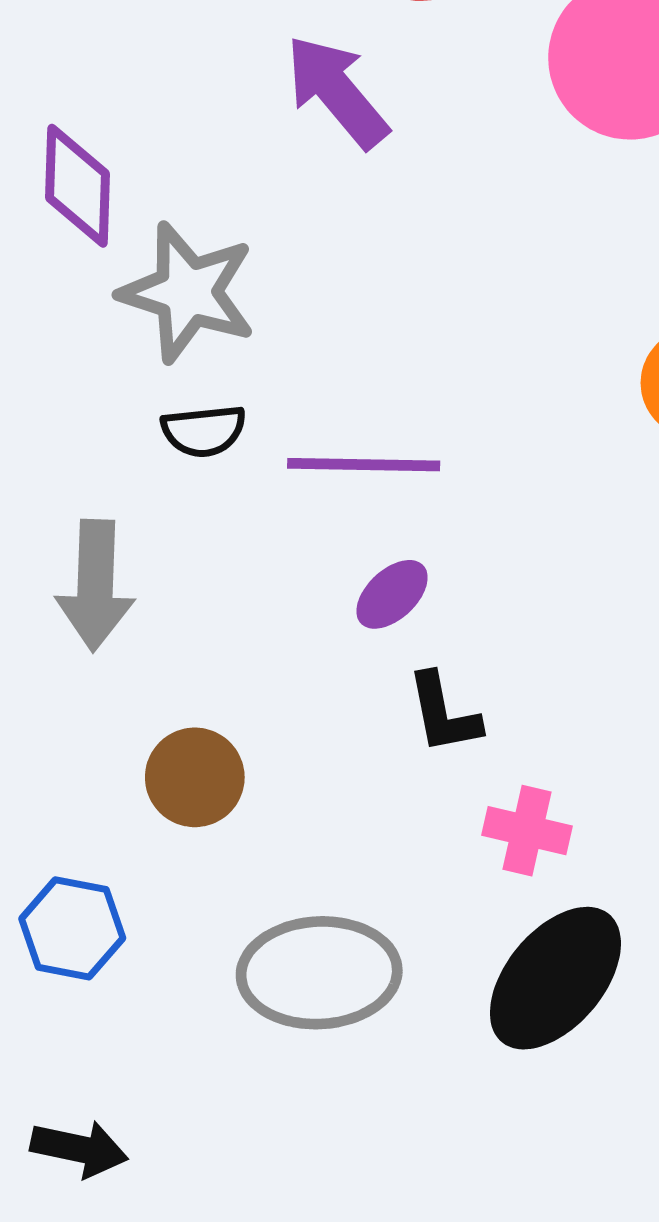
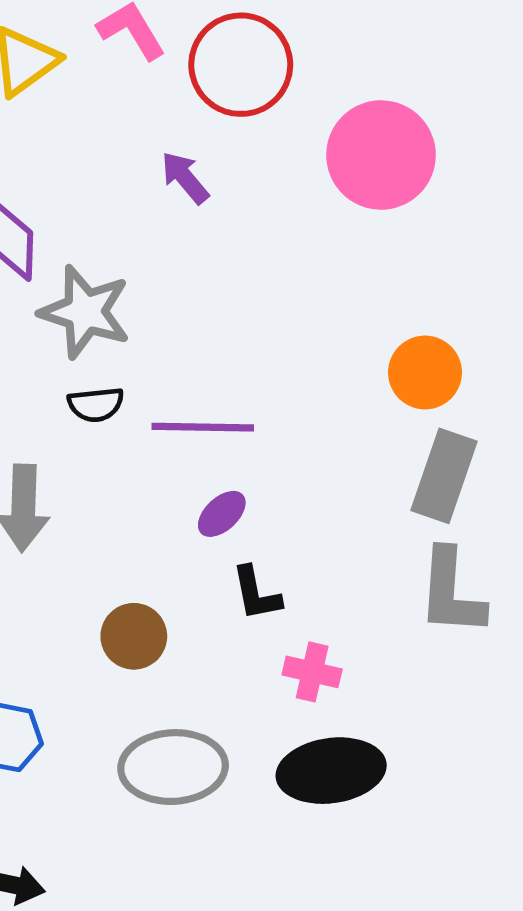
purple arrow: (337, 92) -> (185, 178), size x0.7
brown circle: (195, 777) -> (134, 636), moved
black ellipse: (555, 978) -> (331, 771), turned 42

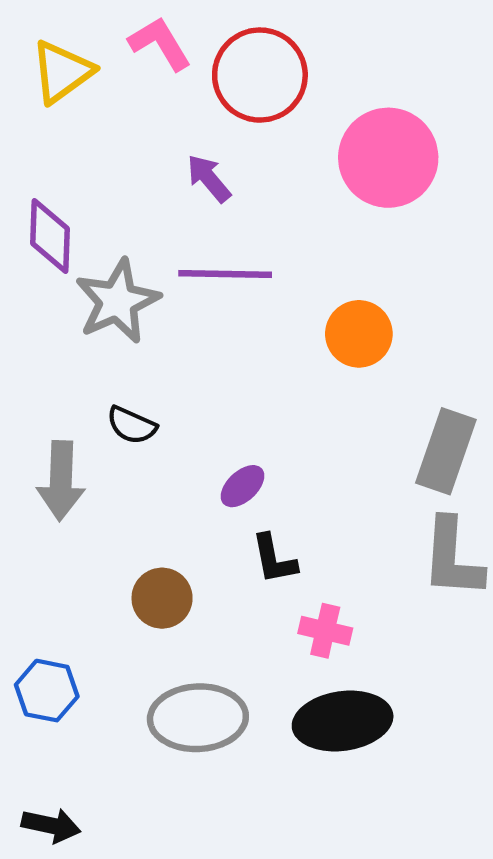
gray star: (85, 312) -> (117, 301), turned 30
orange circle: (425, 372) -> (359, 334), moved
black semicircle: (96, 405) -> (132, 425), moved, turned 30
purple line: (203, 427) -> (225, 274), moved

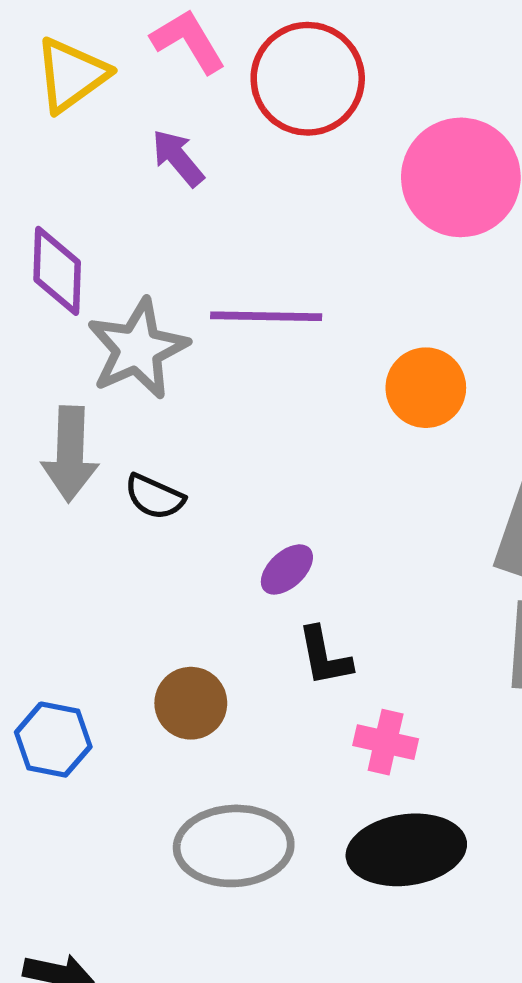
purple arrow: (209, 178) -> (178, 158), moved
gray arrow: (61, 481) -> (70, 454), moved
blue hexagon: (47, 691) -> (53, 740), moved

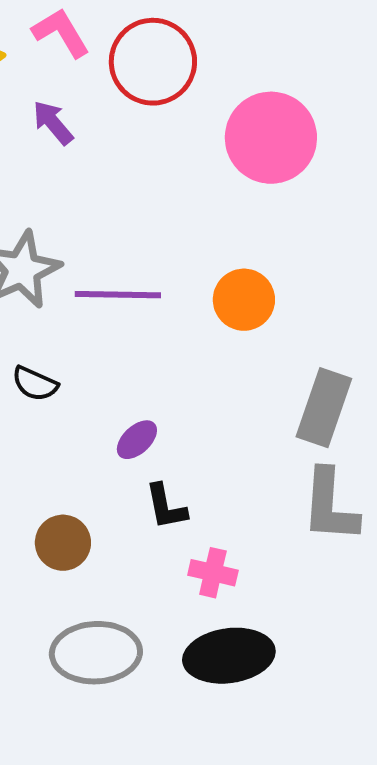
purple line: (266, 316) -> (118, 295), moved

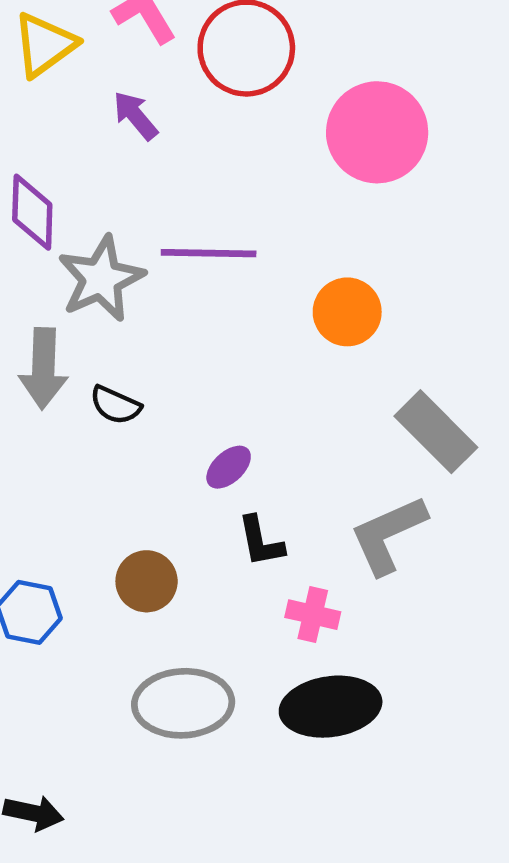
purple line: (118, 295) -> (209, 253), moved
gray rectangle: (324, 408) -> (436, 432), turned -64
gray L-shape: (330, 506) -> (388, 535), moved, turned 62

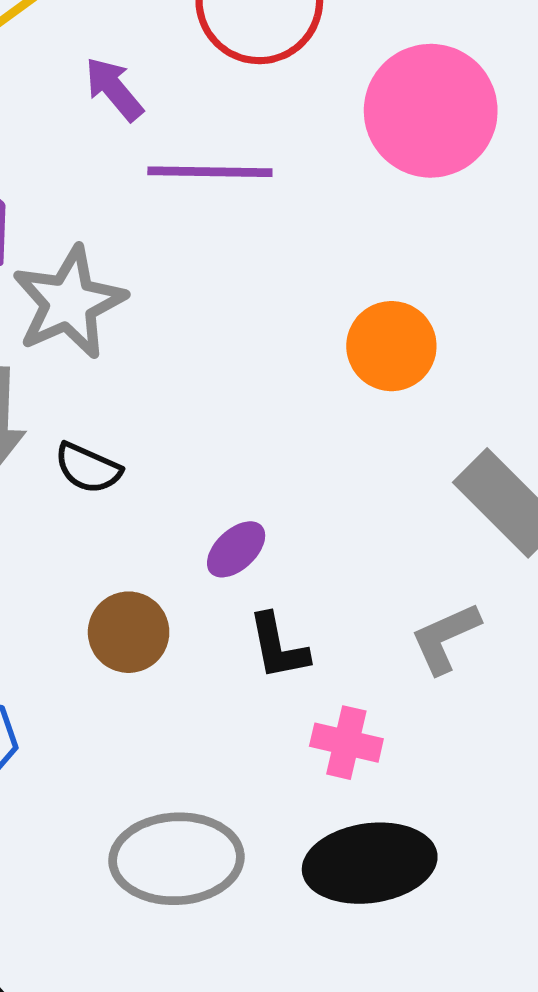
purple line: (209, 253) -> (210, 172), moved
gray L-shape: (388, 535) -> (445, 638), size x0.7
brown circle: (147, 581) -> (129, 632), moved

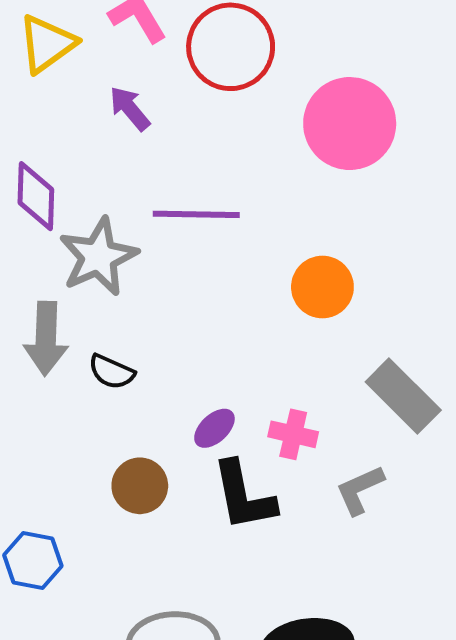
purple line: (210, 172) -> (196, 214), moved
black L-shape: (278, 647) -> (244, 496), size x1.5
pink cross: (346, 743) -> (293, 434), moved

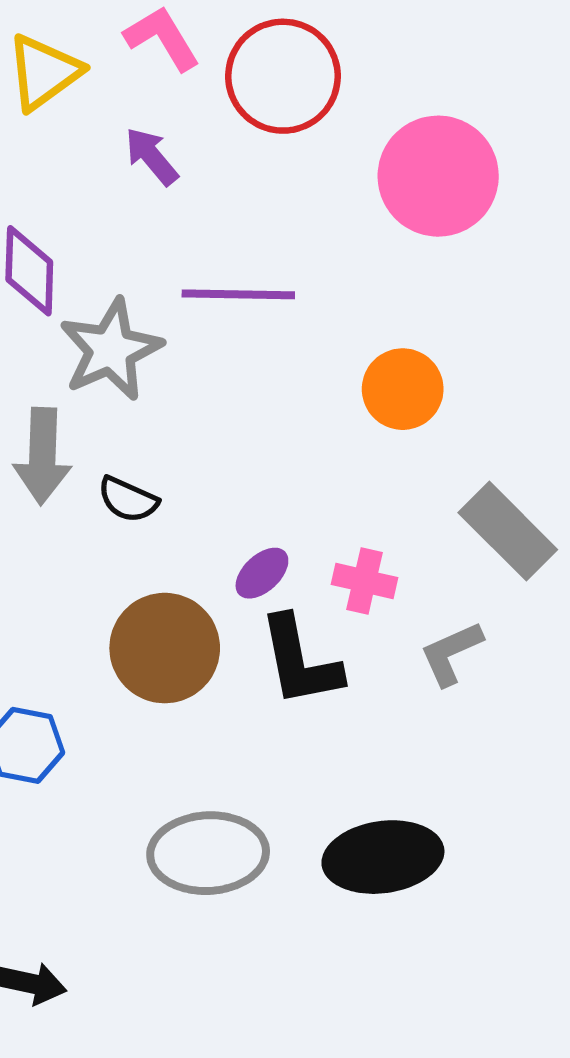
brown circle: (140, 486) -> (165, 648), size x1.5

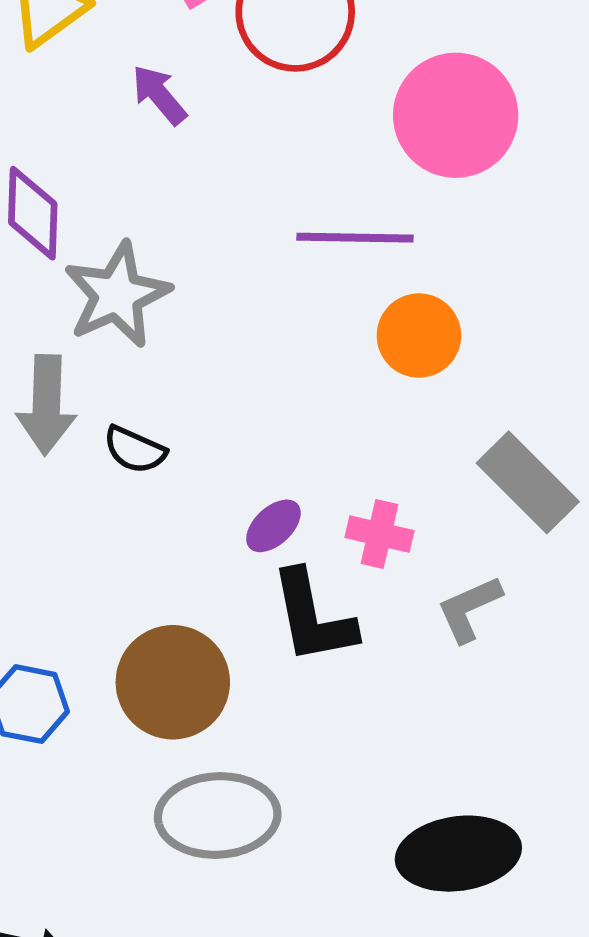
purple line: (238, 294) -> (355, 238), moved
brown circle: (165, 648) -> (173, 682), moved
black ellipse: (383, 857) -> (458, 854), moved

